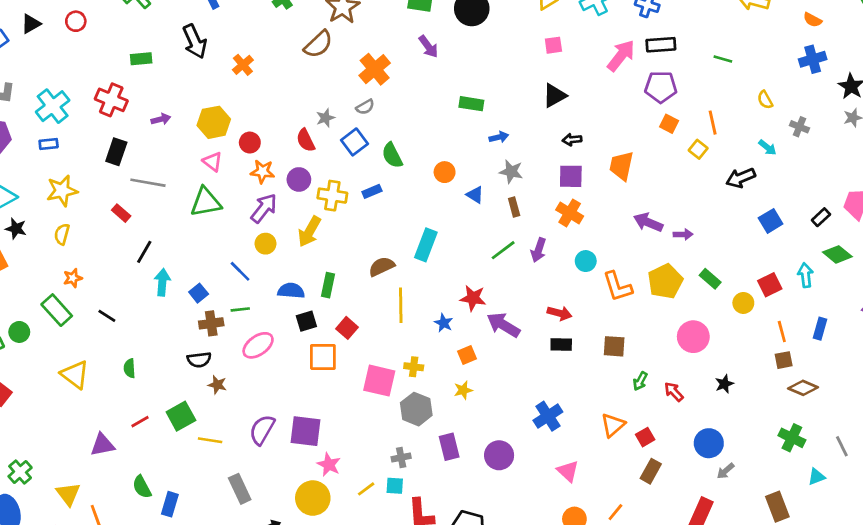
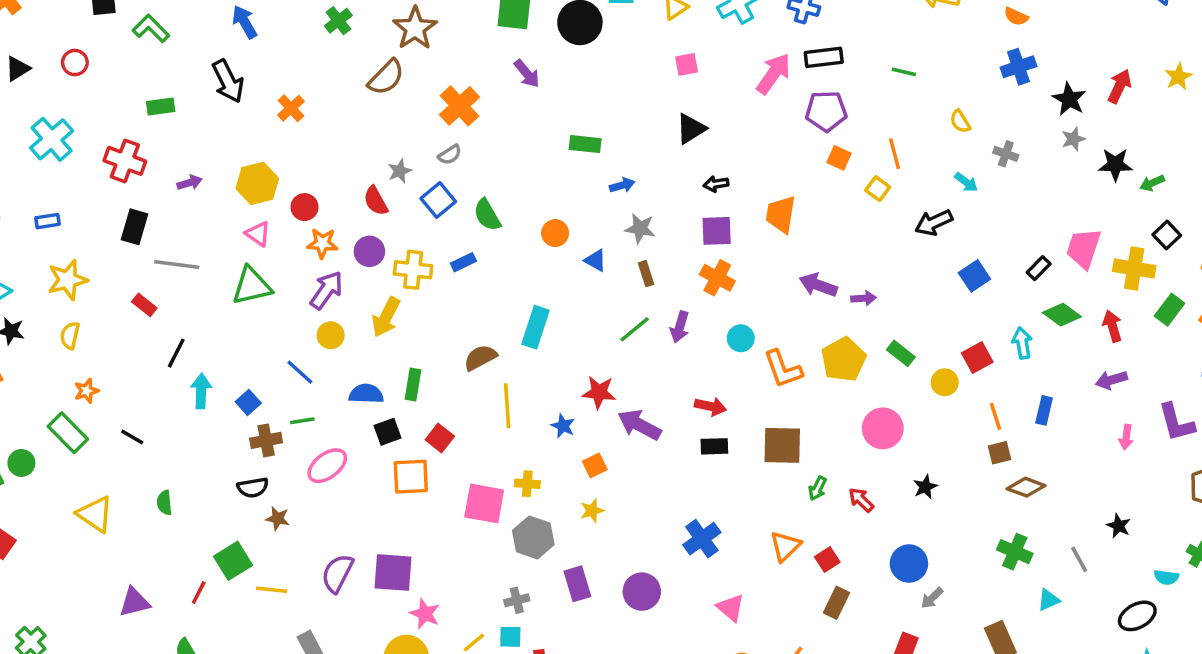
cyan cross: (53, 106) -> (52, 139), moved
brown square: (614, 346) -> (782, 445), size x1.4
red line: (140, 422) -> (199, 593), moved, turned -30

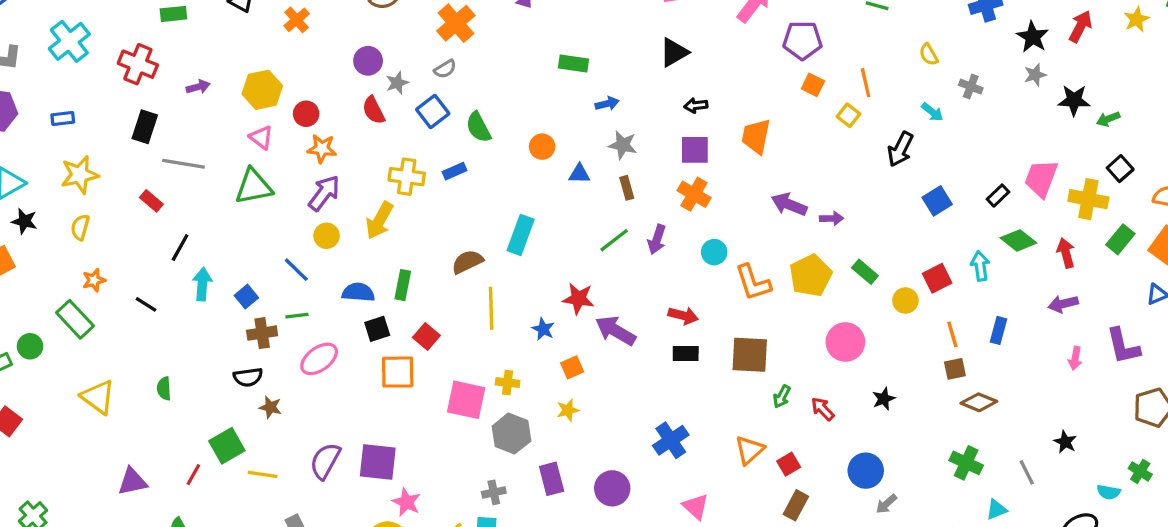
black arrow: (934, 223) -> (900, 149), turned -40
purple circle: (369, 251) -> (368, 61), moved
blue triangle: (595, 260) -> (579, 174), turned -30
black line: (132, 437) -> (146, 304), moved

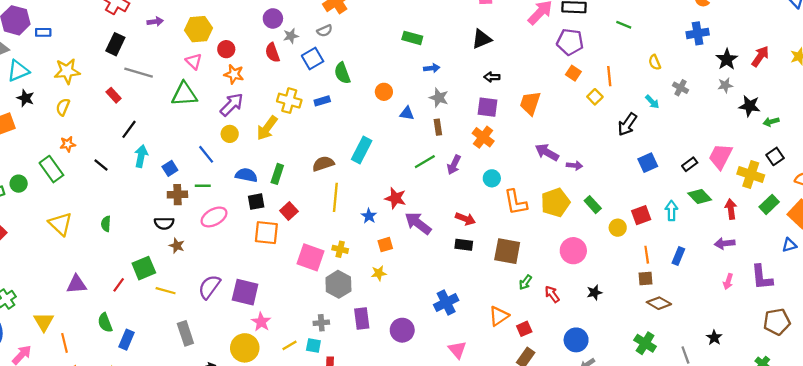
blue rectangle: (63, 118) -> (43, 32), moved

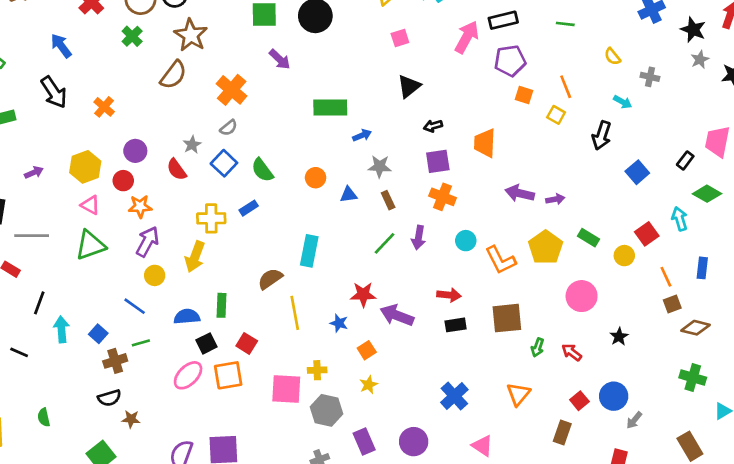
purple circle: (273, 18) -> (135, 151), moved
green rectangle: (412, 38) -> (330, 107), size x1.4
pink ellipse: (214, 217) -> (188, 375), moved
red square: (524, 329) -> (579, 401), moved

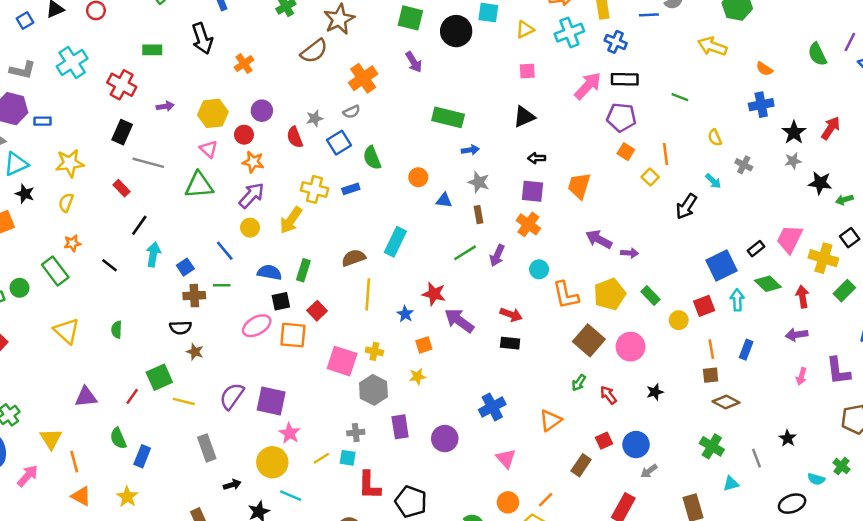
blue square: (637, 172) -> (722, 266), moved, size x1.4
brown square: (507, 318) -> (589, 340), moved, turned 32

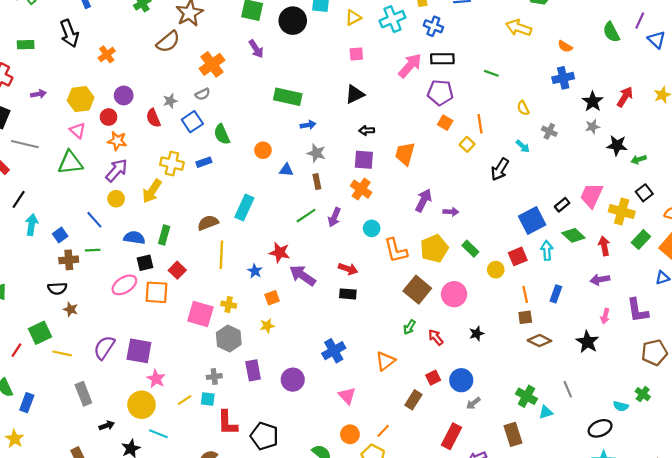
purple arrow: (599, 239) -> (424, 200), turned 90
black star: (788, 438) -> (587, 342), moved, size x1.5
green cross: (712, 446) -> (526, 396), moved

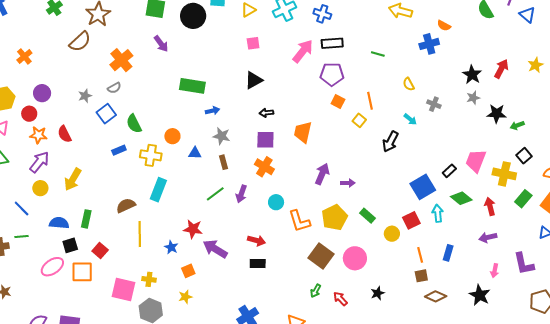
blue cross: (563, 78) -> (429, 44), moved
red semicircle: (153, 118) -> (64, 134), moved
yellow cross: (172, 164) -> (151, 155), moved

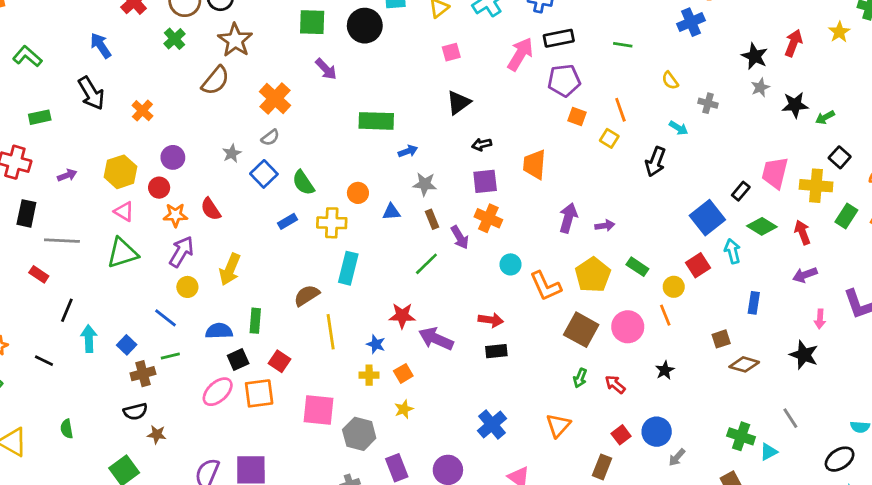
purple arrow: (241, 194) -> (460, 237), moved, turned -42
orange line: (420, 255) -> (665, 315), moved
yellow cross: (149, 279) -> (369, 375), moved

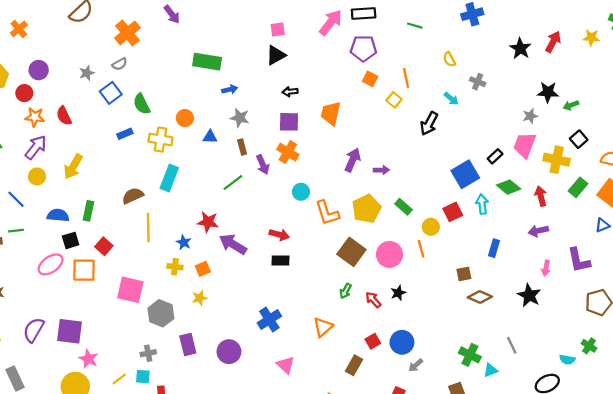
yellow star: (839, 32) -> (591, 38), turned 30
pink square: (451, 52) -> (278, 29), moved
gray star: (760, 87) -> (530, 116), moved
black star: (665, 370) -> (398, 293), moved

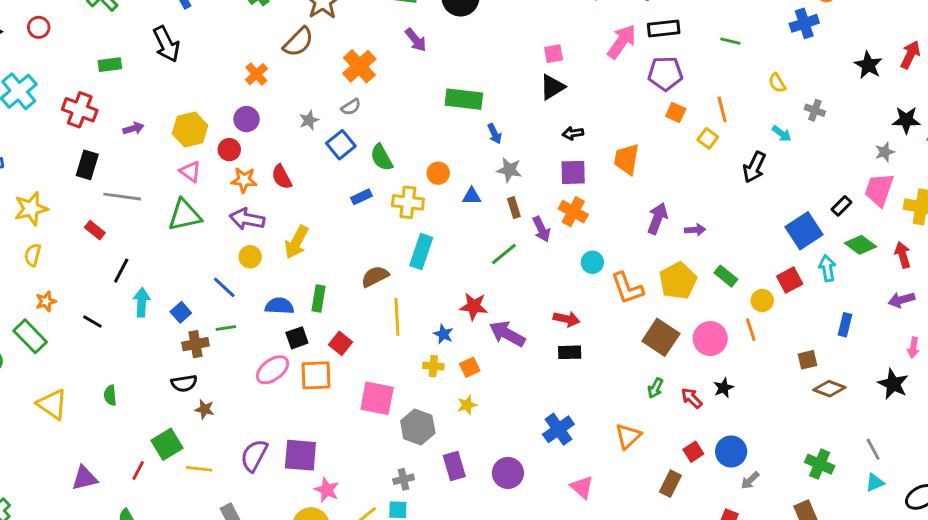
orange cross: (19, 29) -> (256, 74), moved
blue arrow: (230, 89) -> (495, 134), turned 80
purple arrow: (36, 147) -> (247, 219), turned -115
cyan triangle: (491, 370) -> (875, 483), moved

